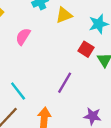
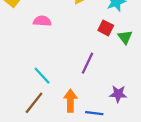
pink semicircle: (23, 37) -> (42, 21), turned 66

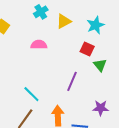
pink semicircle: (42, 21) -> (39, 45), moved
green triangle: (125, 37) -> (100, 65), moved

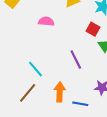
purple line: (72, 81) -> (76, 60), turned -54

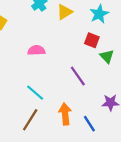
pink semicircle: (46, 21) -> (36, 50), moved
blue line: (80, 104) -> (89, 124), turned 56

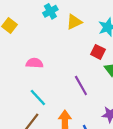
pink semicircle: (36, 50) -> (34, 63), moved

